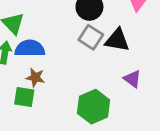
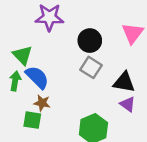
black triangle: (117, 40) -> (124, 82), moved
blue semicircle: (30, 48) -> (37, 77), turned 45

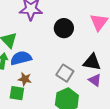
gray square: (91, 67) -> (65, 73), moved
blue semicircle: (37, 77) -> (21, 58), turned -60

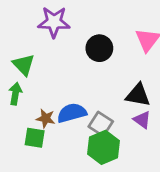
blue semicircle: (21, 58) -> (72, 113), moved
gray square: (65, 73) -> (101, 124), moved

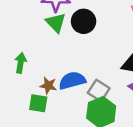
black circle: (99, 48) -> (84, 21), moved
green triangle: (24, 65) -> (56, 23), moved

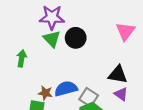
green arrow: (21, 63) -> (22, 58), moved

